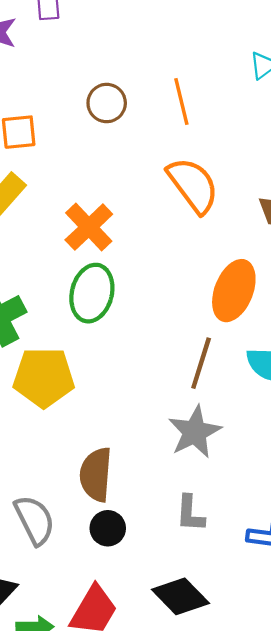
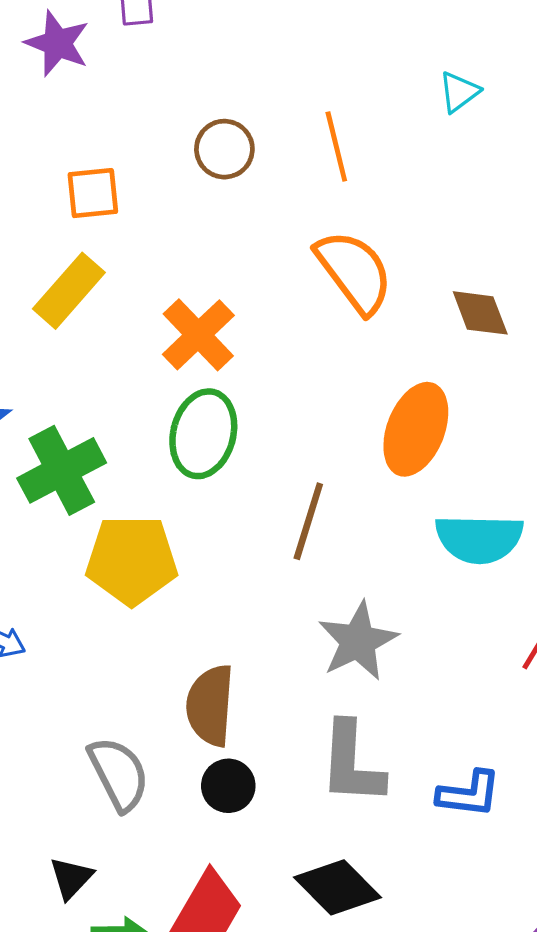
brown line: (201, 363) -> (308, 521), moved
gray L-shape: (190, 513) -> (352, 763), size x1.5

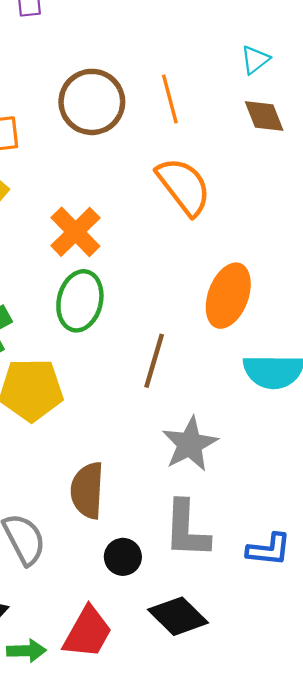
brown circle: (224, 149) -> (92, 102), size x1.6
brown diamond: (480, 313) -> (264, 116), moved
black circle: (228, 786) -> (123, 557), moved

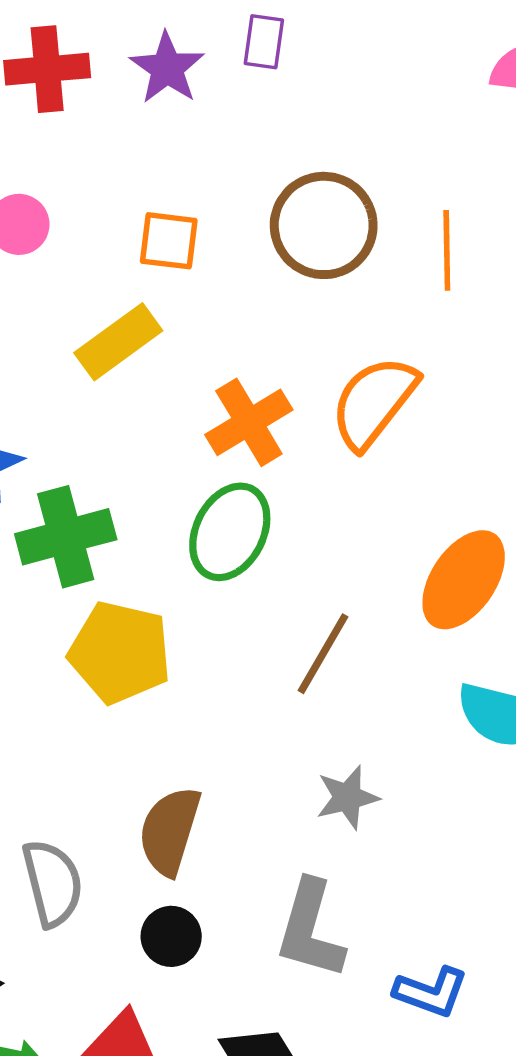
orange semicircle: (184, 186) -> (374, 402), moved, turned -118
gray star: (190, 444) -> (347, 797), size x0.7
black circle: (123, 557) -> (171, 936), moved

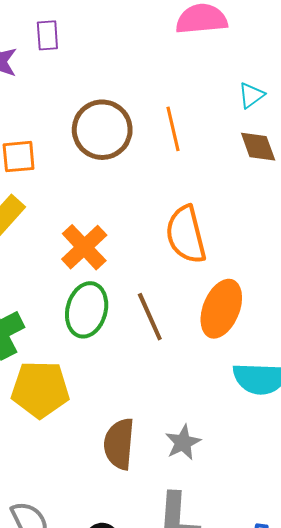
orange semicircle: (374, 402) -> (186, 235), moved, turned -40
brown line: (323, 654) -> (150, 317), moved, turned -42
brown semicircle: (170, 831) -> (119, 444), moved

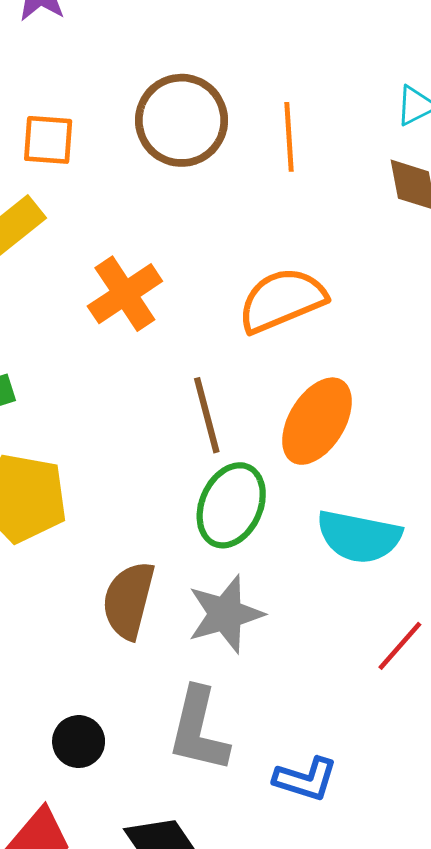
orange semicircle: (186, 235) -> (282, 300), turned 72
green ellipse: (87, 310) -> (231, 505), moved
gray star: (183, 442) -> (225, 614), size x1.4

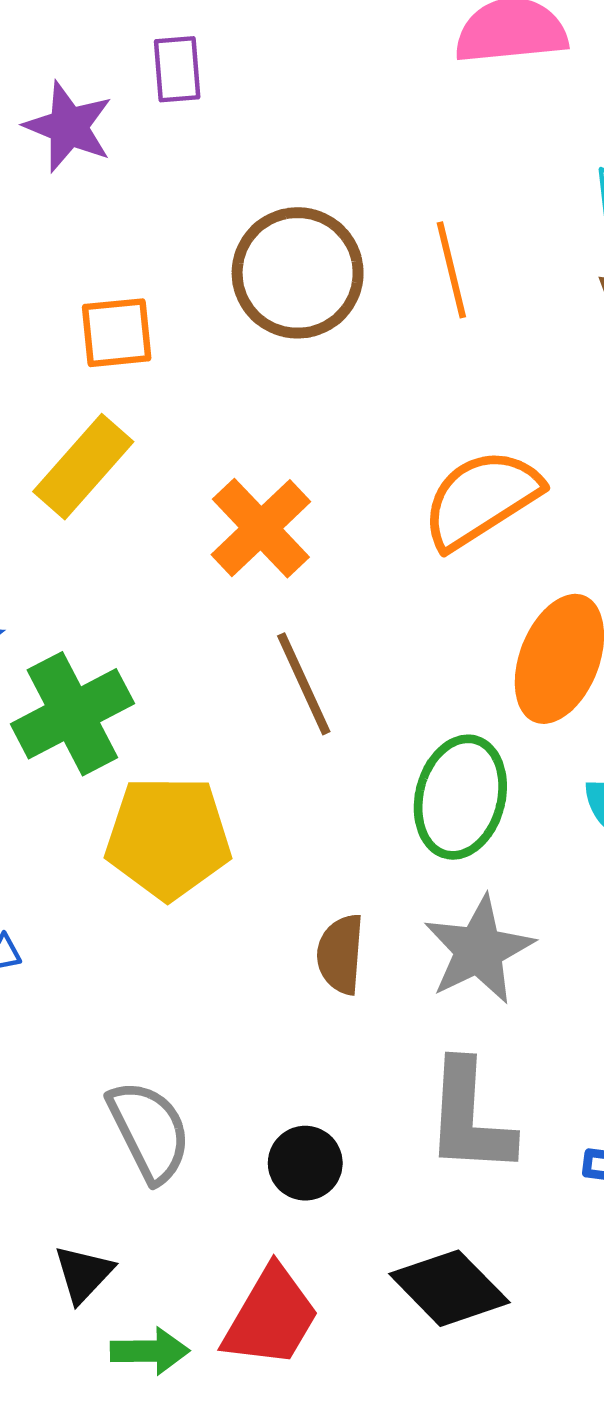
brown line: (207, 415) -> (304, 684), moved
brown semicircle: (129, 600) -> (340, 954), size x0.7

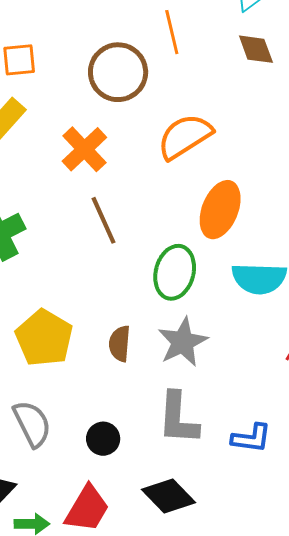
brown circle: (298, 273) -> (118, 72), moved
yellow pentagon: (168, 837) -> (44, 338), moved, turned 30

